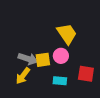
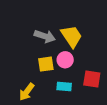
gray arrow: (28, 59) -> (45, 36), moved
yellow arrow: (23, 76) -> (27, 92), moved

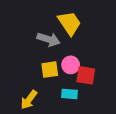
yellow trapezoid: (72, 36) -> (69, 23), moved
red square: (92, 79) -> (86, 75), moved

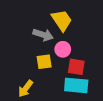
pink circle: (71, 65) -> (63, 49), moved
cyan rectangle: (69, 94) -> (76, 85), moved, size x1.6

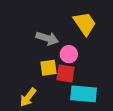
yellow trapezoid: (62, 20) -> (85, 24), moved
red square: (76, 67) -> (65, 73), moved

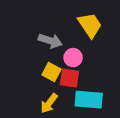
yellow square: (48, 68) -> (51, 72), turned 36
yellow arrow: (28, 97) -> (49, 103), moved

